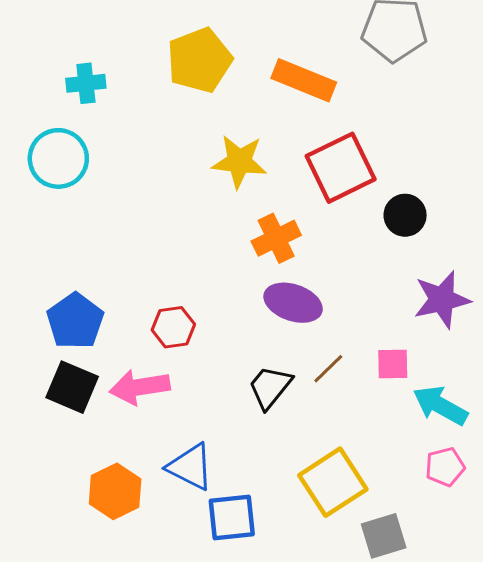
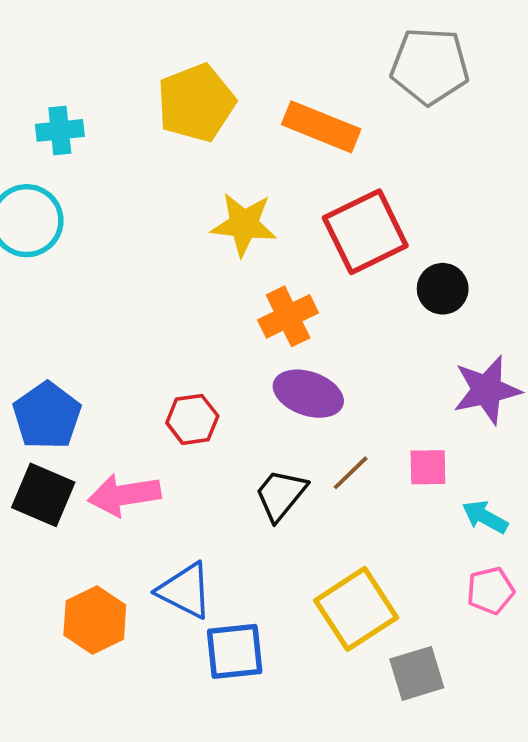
red hexagon: (173, 327) -> (192, 419), moved
cyan arrow: (440, 405) -> (485, 517), size x0.7

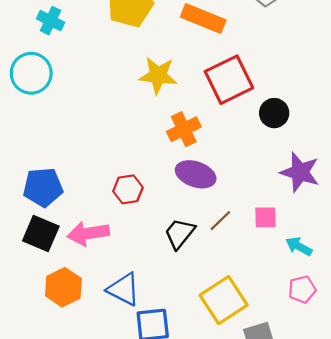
cyan cross: (60, 130) -> (51, 21), turned 32
purple star: (487, 390) -> (300, 172), turned 30
blue pentagon: (47, 416) -> (43, 187), turned 30
orange hexagon: (95, 620) -> (63, 287), moved

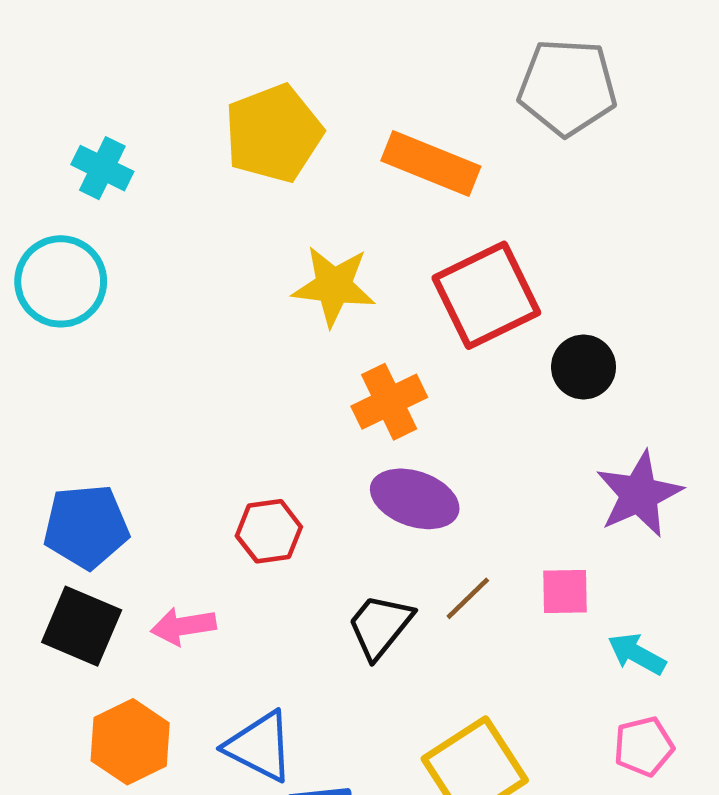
purple star: (300, 172) -> (639, 494), turned 30
pink arrow: (88, 233) -> (183, 626), size x0.7

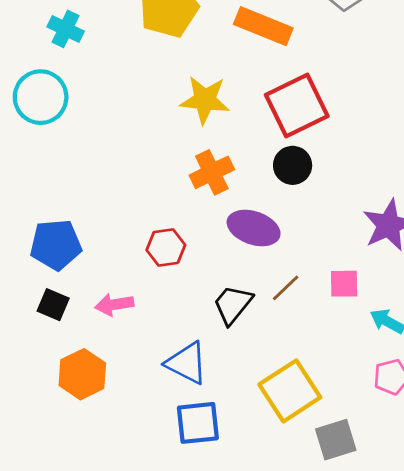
black circle: (584, 367) -> (293, 165), moved
orange cross: (389, 402) -> (212, 172), moved
black square: (82, 626) -> (53, 305), size x0.7
blue triangle: (260, 746) -> (187, 363), moved

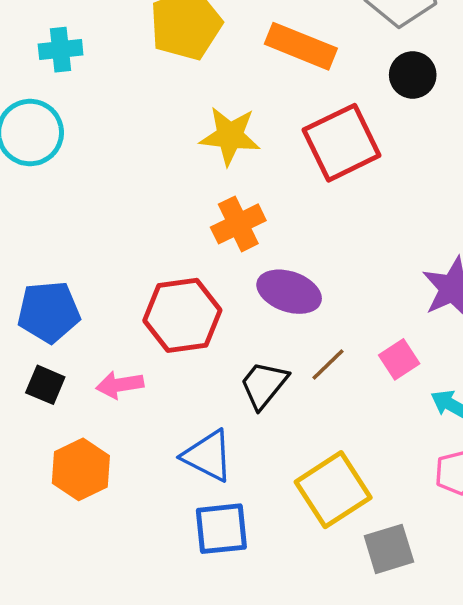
cyan cross: (66, 29) -> (61, 50), turned -32
black circle: (293, 165) -> (413, 75), moved
red hexagon: (166, 247) -> (182, 315), size x1.6
pink square: (344, 284) -> (399, 359), turned -32

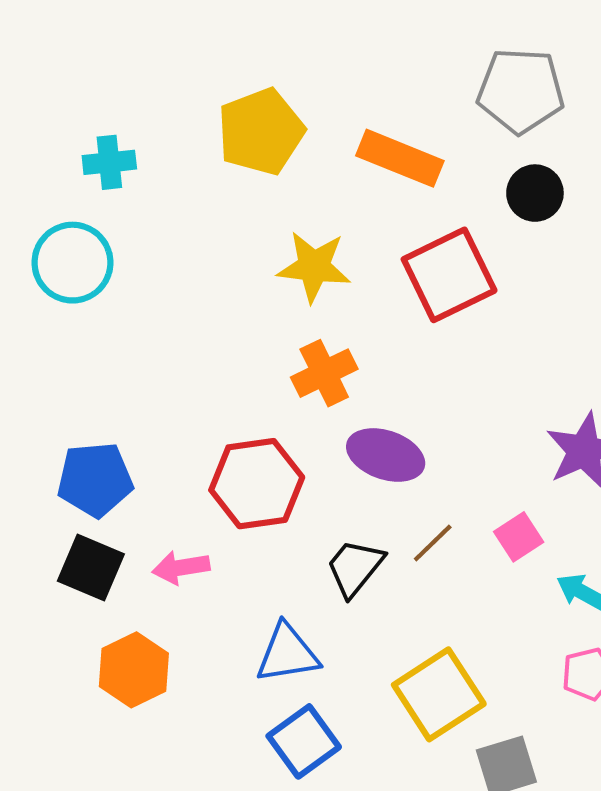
black square: (45, 385) -> (91, 568), size x1.4
blue triangle: (208, 456) -> (287, 653), turned -36
blue square: (221, 529) -> (304, 741), turned -30

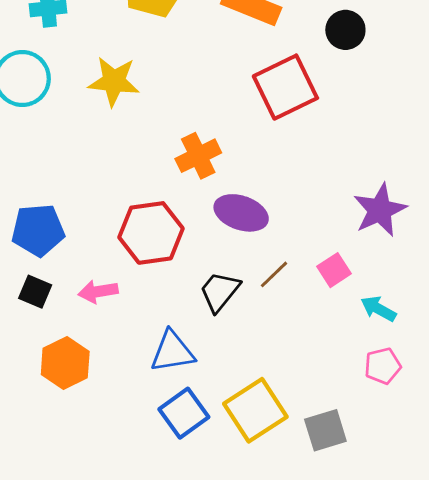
yellow star: (314, 267) -> (114, 81), moved
black square: (91, 568) -> (35, 292), size x0.7
yellow square: (439, 694) -> (255, 410), moved

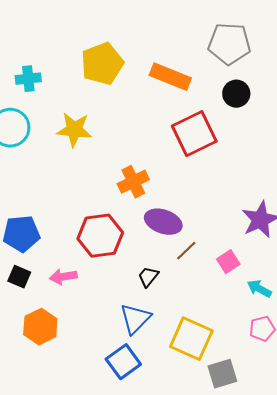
brown line: (274, 274) -> (186, 251), moved
black trapezoid: (220, 292) -> (148, 277), size x0.7
blue triangle: (172, 352) -> (135, 319), moved, turned -36
yellow square: (255, 410) -> (191, 339), moved, turned -33

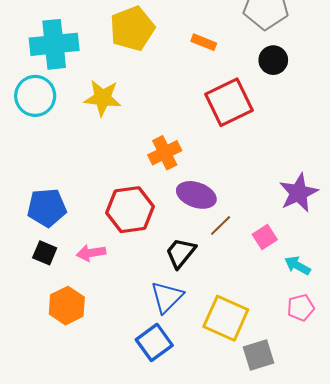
orange rectangle: (170, 77) -> (204, 42), size x0.6
cyan cross: (28, 79) -> (54, 44), size x1.8
black trapezoid: (148, 277) -> (181, 253), size x1.4

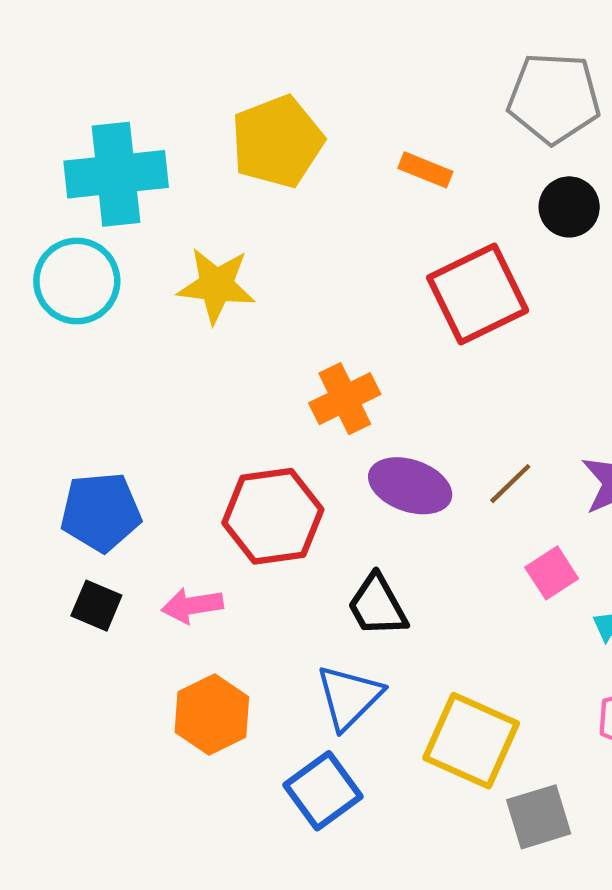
brown line: (221, 225) -> (510, 484), moved
black trapezoid: (181, 253) -> (377, 606), turned -68
orange hexagon: (67, 306) -> (212, 714), moved

